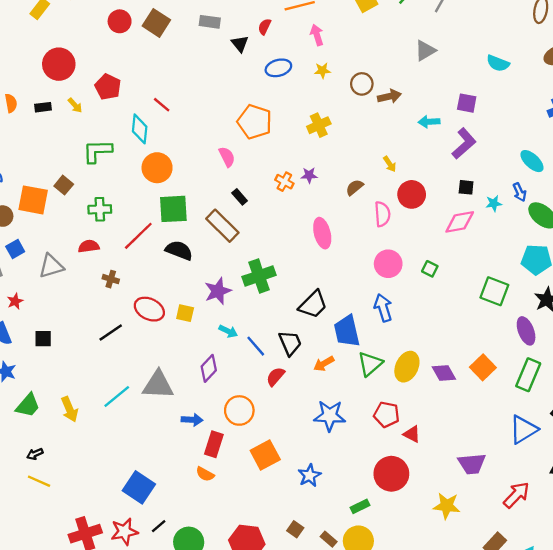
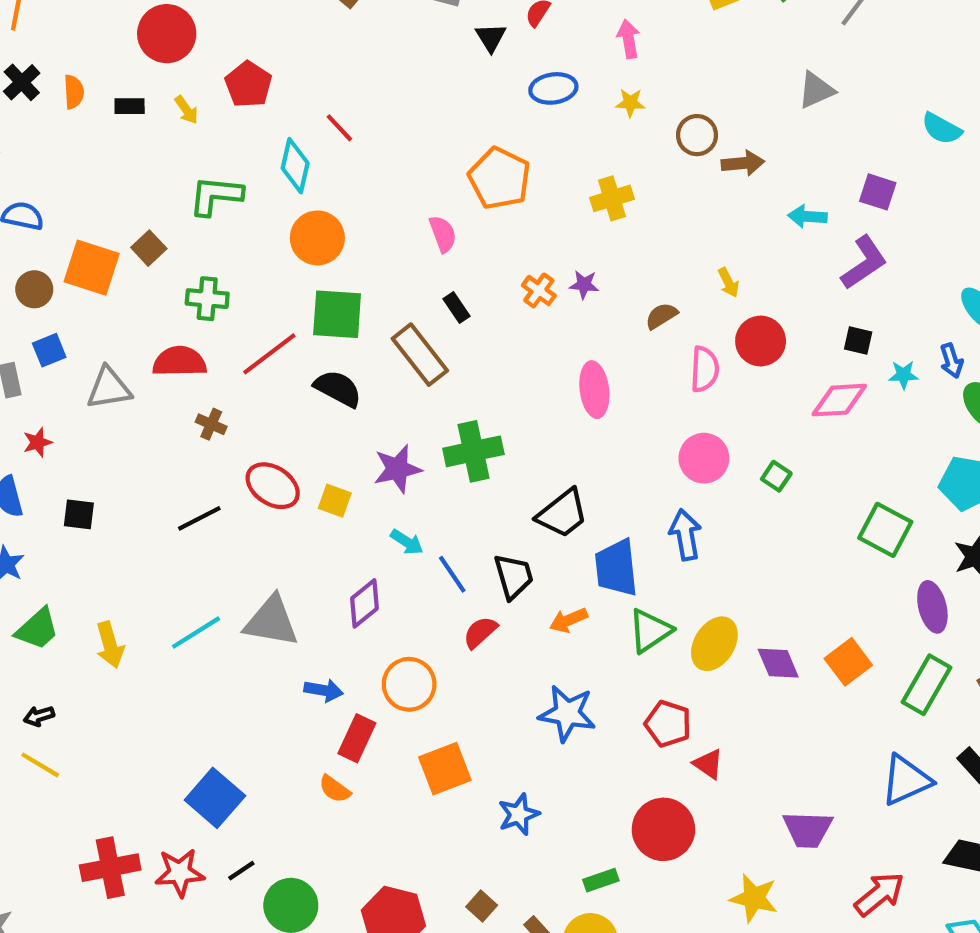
red semicircle: (89, 246) -> (179, 362), size x1.4

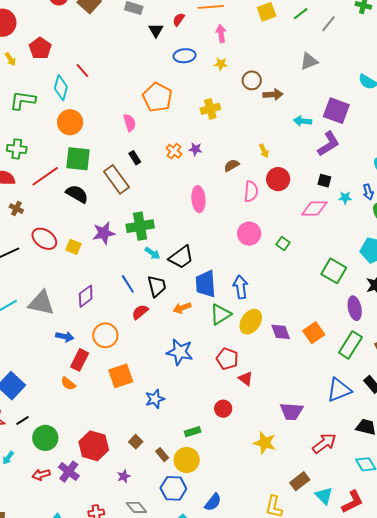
purple square: (878, 192) -> (336, 111), size x1.5
blue arrow: (685, 535) -> (241, 287), moved
cyan arrow: (407, 542) -> (152, 253), moved
red circle: (663, 829) -> (223, 409), size x0.6

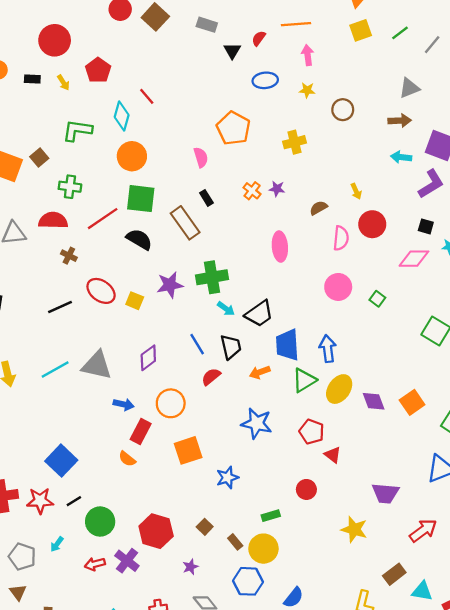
brown arrow: (273, 95) -> (400, 121), moved
cyan triangle: (324, 496) -> (422, 591), turned -36

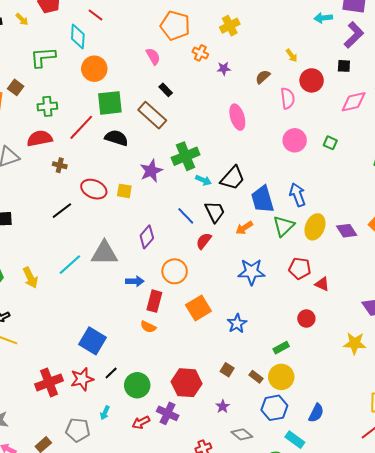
orange cross: (252, 191) -> (200, 53), moved
black square: (426, 226) -> (344, 66), moved

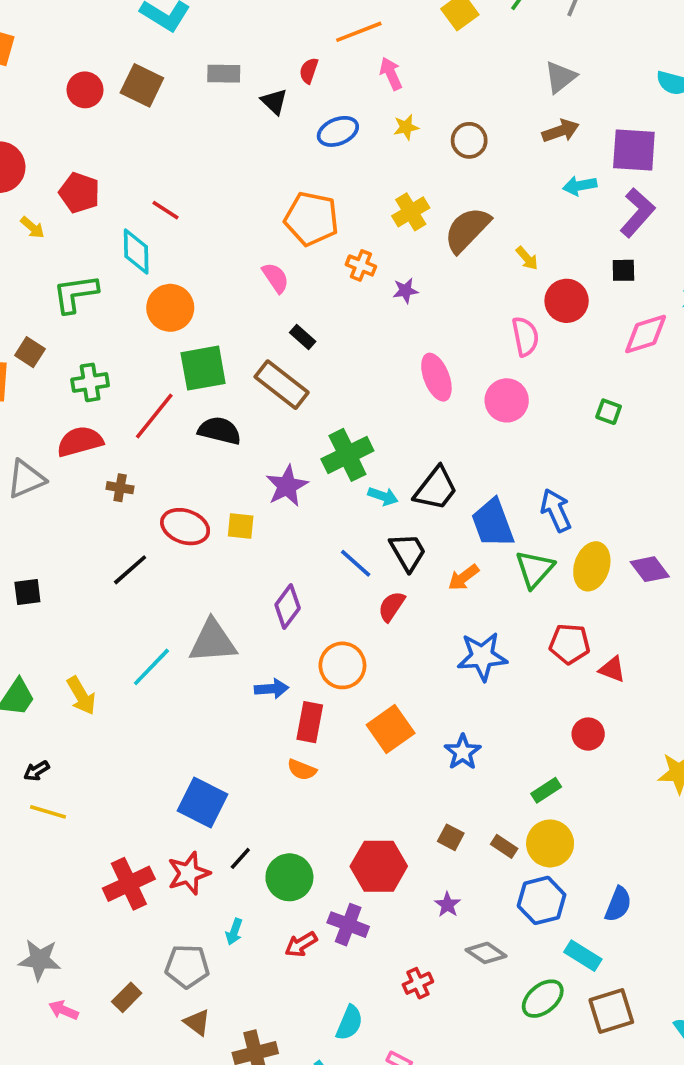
brown semicircle: (263, 77) -> (467, 230), moved, size x1.8
pink circle: (295, 140) -> (507, 400), moved

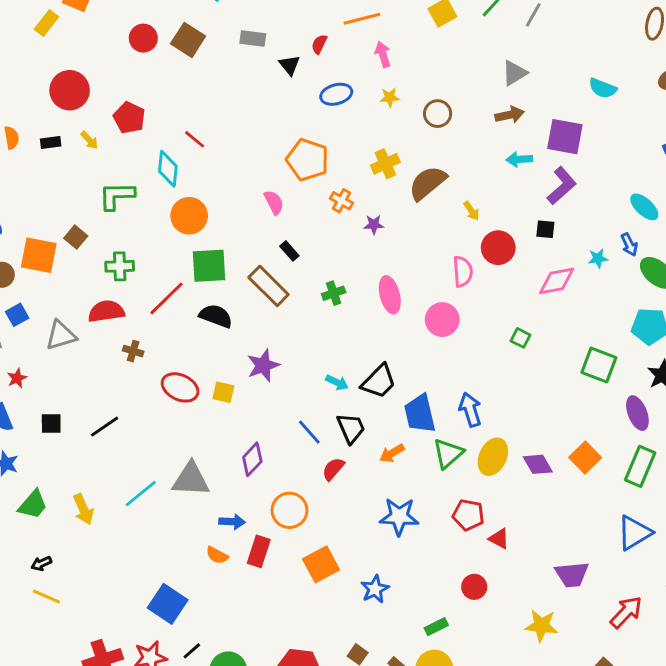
green cross: (347, 455) -> (334, 293), moved, size x0.6
black line: (130, 570) -> (105, 427), moved
orange semicircle: (302, 770) -> (217, 555), moved

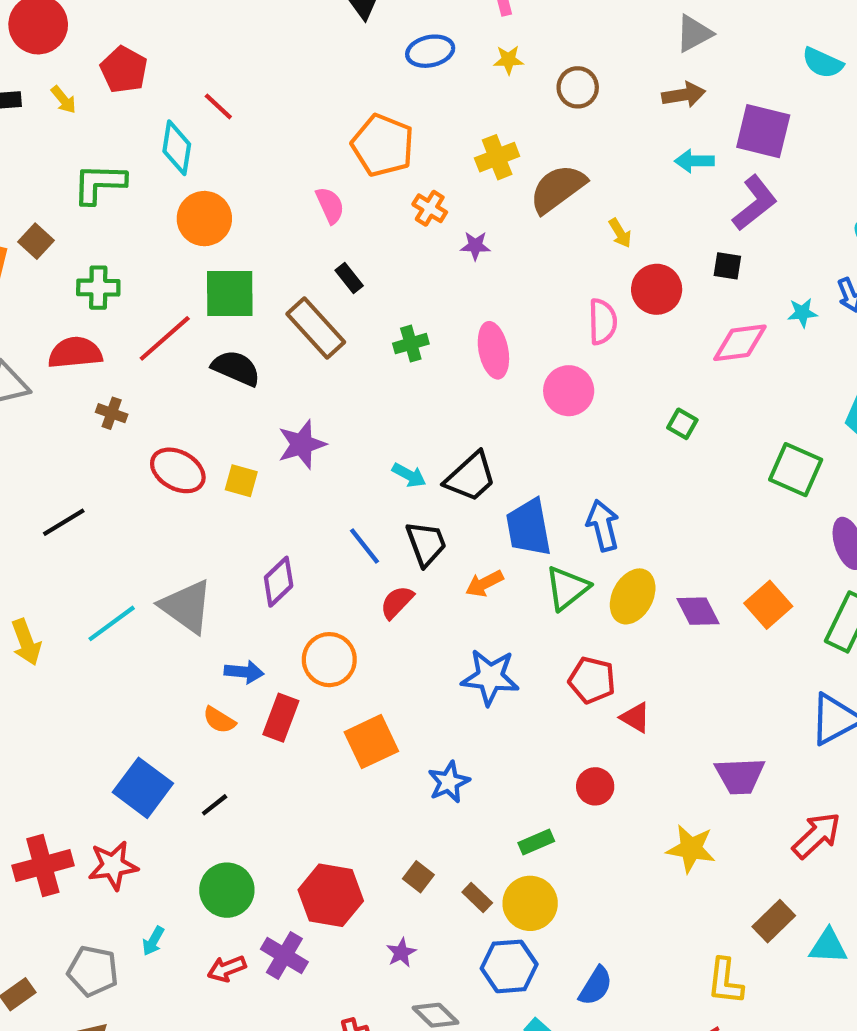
gray triangle: (191, 479) -> (186, 607), turned 30
black line: (192, 651) -> (215, 805), moved

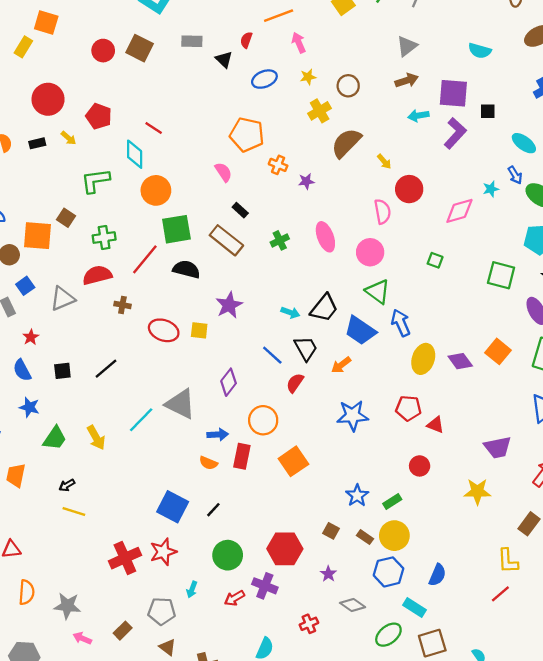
yellow cross: (497, 157) -> (320, 111), moved
black square: (727, 266) -> (488, 111), moved
blue trapezoid: (529, 528) -> (360, 330), turned -36
green triangle: (567, 588) -> (378, 291), moved, turned -36
blue star: (449, 782) -> (357, 495), moved

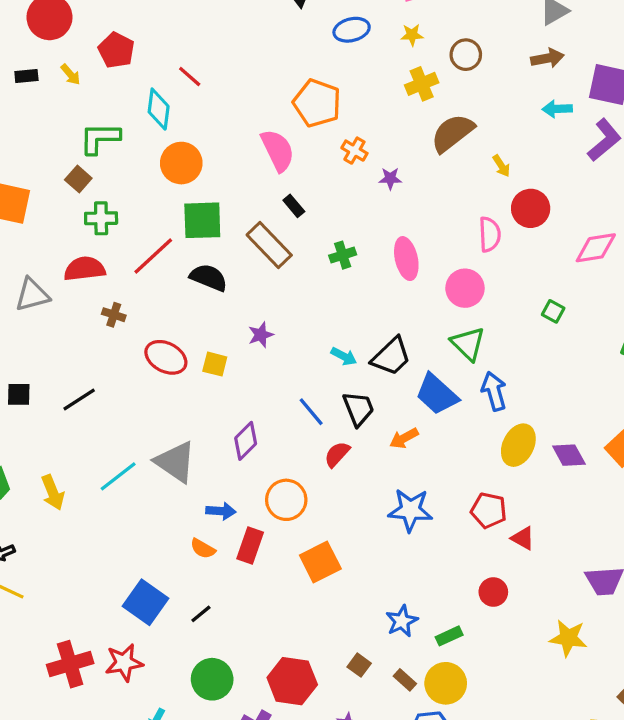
pink semicircle: (223, 172) -> (278, 150), size x1.5
brown square: (66, 218) -> (78, 179), moved
purple star: (229, 305) -> (261, 335), size x0.7

